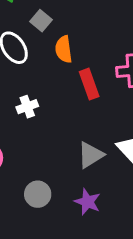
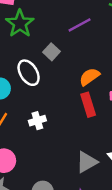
orange semicircle: (64, 49) -> (89, 77), moved, turned 60

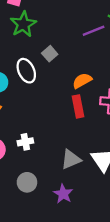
purple line: (80, 25) -> (94, 31), moved
white cross: (37, 121) -> (25, 142), moved

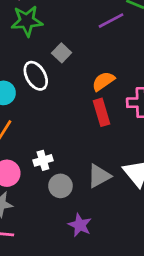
green star: (23, 24) -> (27, 21), turned 30
gray circle: (27, 182) -> (60, 186), moved
purple star: (63, 194) -> (80, 225), moved

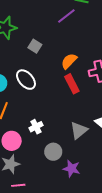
white ellipse: (36, 76) -> (26, 80), moved
gray circle: (60, 186) -> (53, 152), moved

